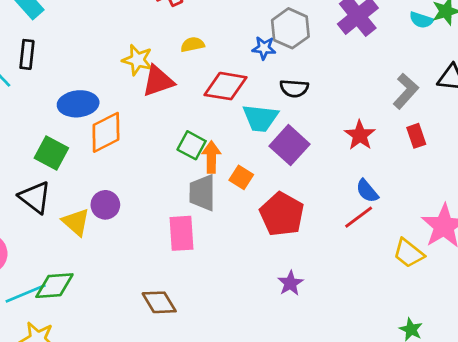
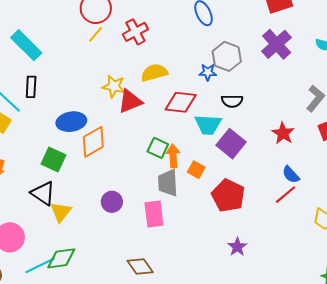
yellow semicircle: (193, 45) -> (154, 73), size x1.5
purple circle: (105, 205) -> (112, 202), moved
yellow triangle: (76, 222) -> (61, 212), moved, turned 30

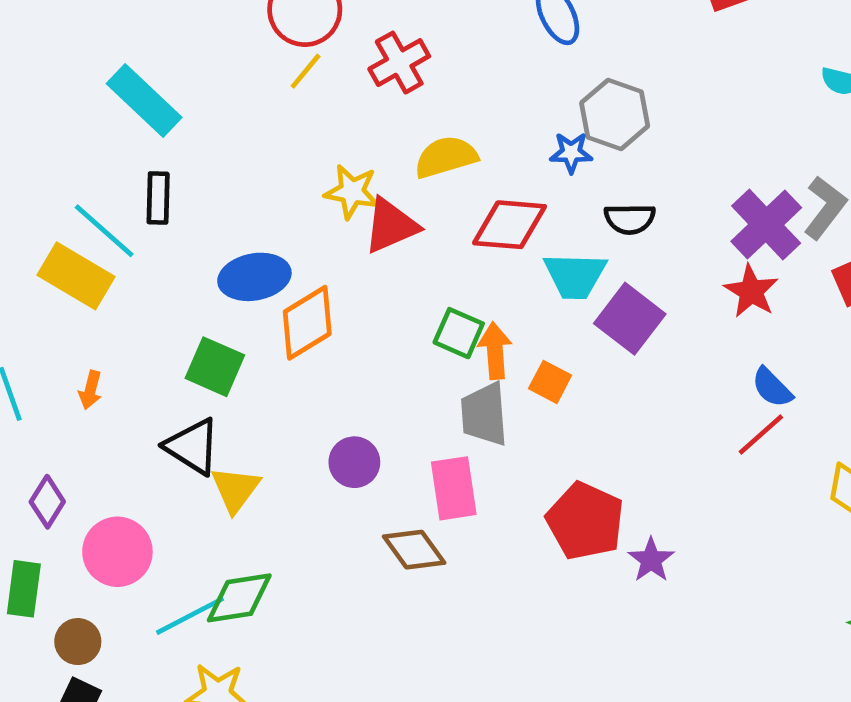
purple cross: (277, 44) -> (766, 225), moved
red pentagon: (228, 196) -> (585, 521), moved
brown diamond: (140, 266) -> (414, 550), moved

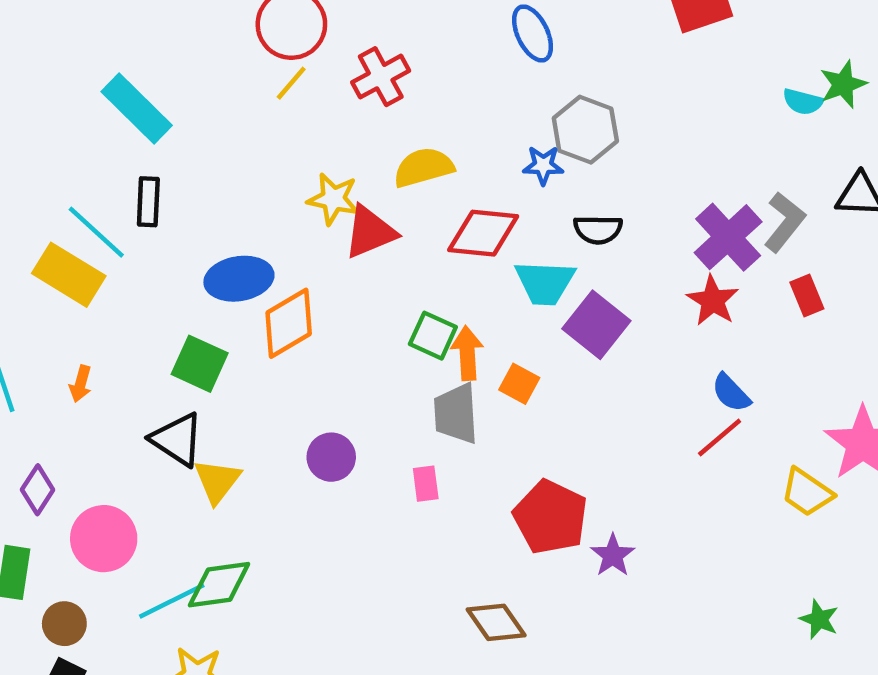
pink rectangle: (454, 488) -> (426, 484), size x0.6
brown diamond: (414, 550) -> (496, 622), moved

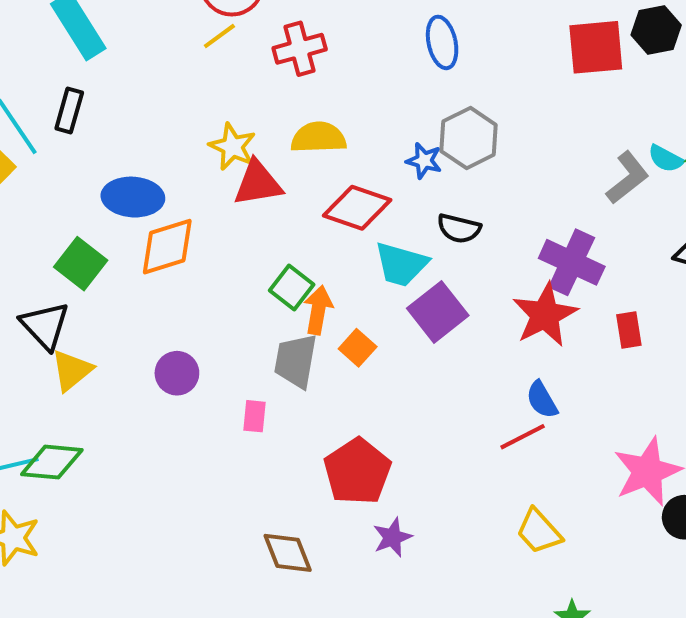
gray L-shape: (785, 222) -> (627, 178), moved
purple cross: (728, 237) -> (572, 262), turned -36
red star: (713, 301) -> (545, 315), size x1.4
yellow trapezoid: (807, 492) -> (539, 531), moved
purple star: (613, 555) -> (392, 537), moved

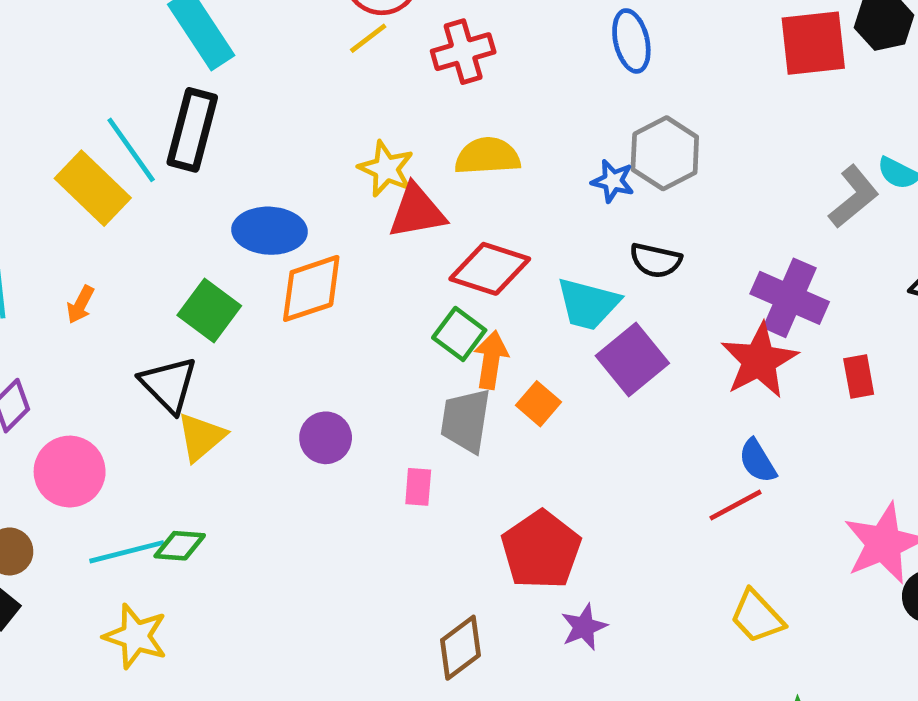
black rectangle: (69, 111) -> (192, 130), size x1.5
red diamond: (357, 208) -> (490, 269), moved
green diamond: (52, 462) -> (180, 546), size x0.7
brown diamond: (288, 553) -> (460, 648), turned 76

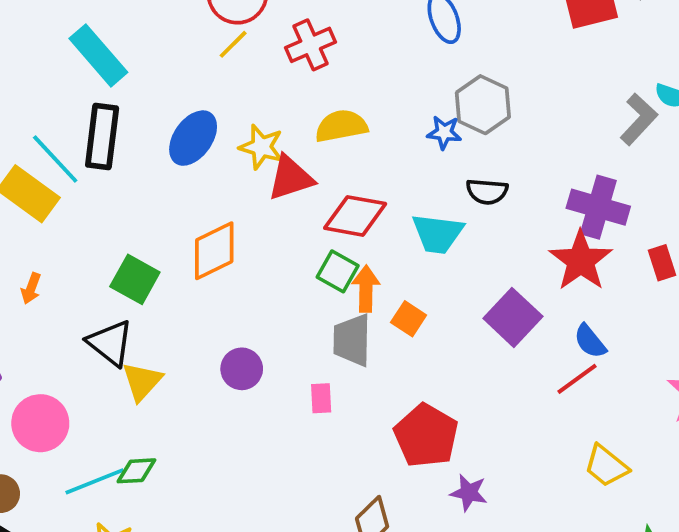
blue ellipse: (270, 231) -> (193, 138), moved, turned -50
purple square: (632, 359) -> (513, 317), moved
purple star: (584, 627) -> (469, 493), turned -30

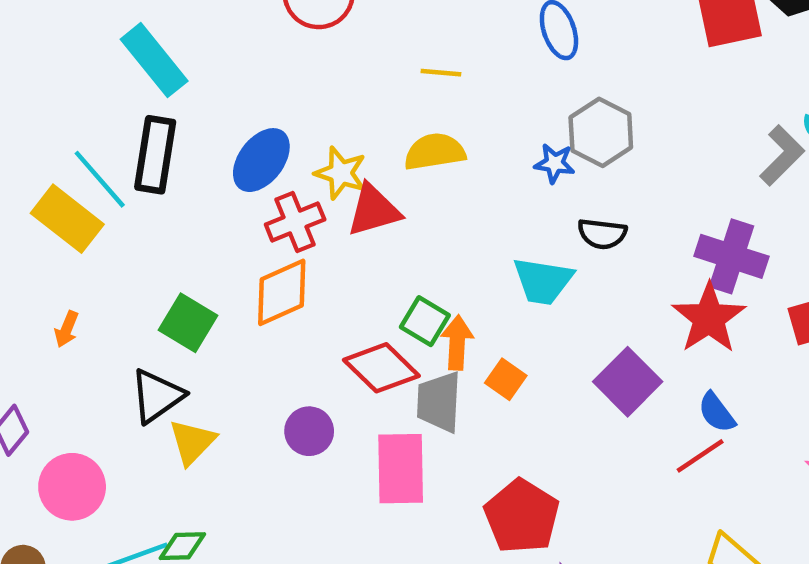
yellow line: (233, 44) -> (441, 73), moved, turned 48
red cross: (311, 45) -> (295, 222), moved
red diamond: (355, 216) -> (381, 368), moved, turned 32
black triangle: (110, 343) -> (157, 396), turned 45
pink rectangle: (321, 398) -> (401, 469), size x2.0

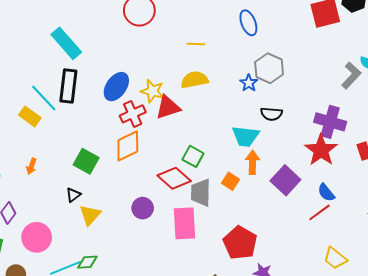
blue star: (555, 163) -> (249, 83), turned 30
yellow rectangle: (67, 219) -> (30, 116), size x0.7
orange arrow: (457, 343) -> (253, 162), moved
black triangle: (157, 396) -> (73, 195), size x0.6

